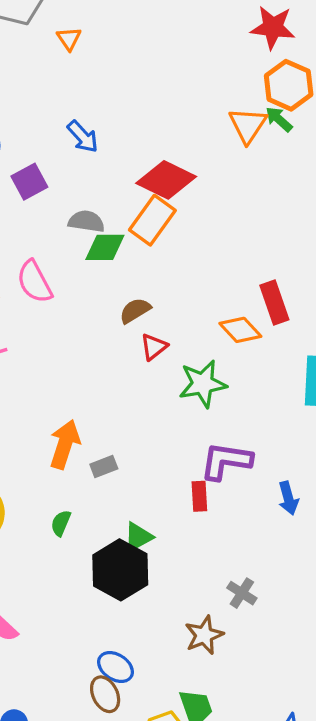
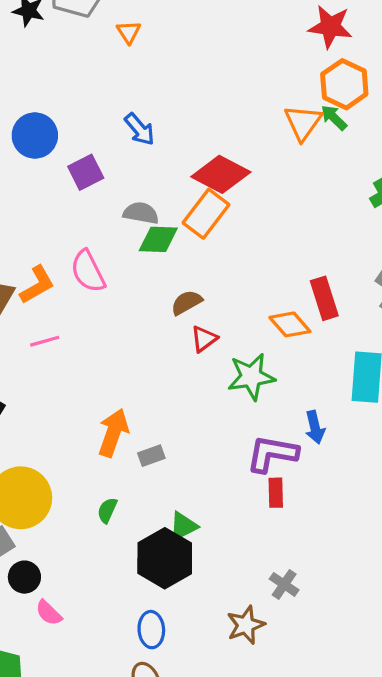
red rectangle: (199, 496) -> (276, 493), moved
blue arrow: (288, 498) -> (315, 427), moved
blue ellipse: (116, 667) -> (151, 630), moved, turned 52

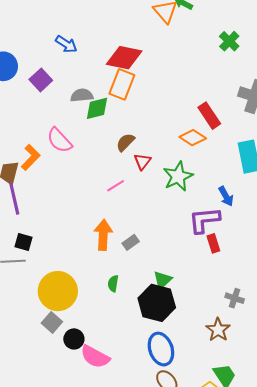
pink line: (45, 341) -> (116, 186), moved
pink semicircle: (49, 613) -> (95, 357), size x1.6
blue ellipse: (151, 630) -> (161, 349), size x1.4

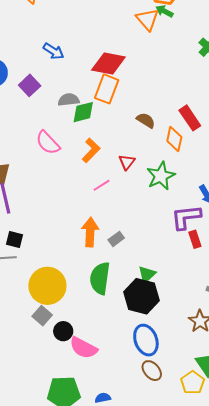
orange diamond: (193, 138) -> (174, 139), turned 70
brown semicircle: (125, 142) -> (146, 120), moved, turned 78
orange L-shape: (31, 157) -> (91, 150), moved
green semicircle: (113, 284) -> (100, 278), size x2.0

